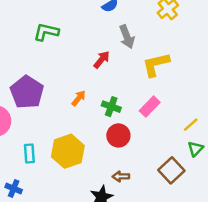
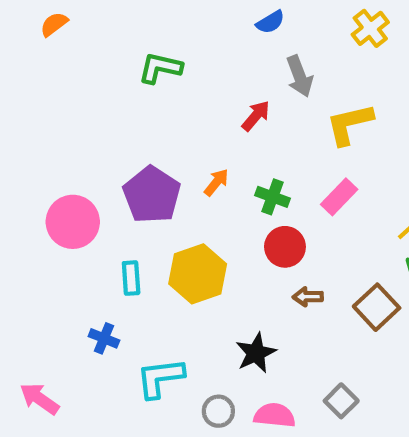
purple pentagon: (27, 92) -> (152, 195), moved
brown arrow: (121, 176) -> (308, 297), moved

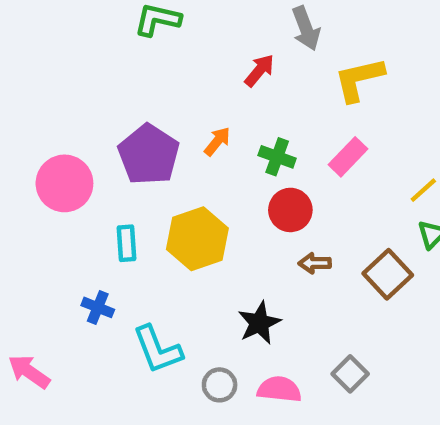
cyan L-shape: (160, 378) -> (158, 349), turned -104

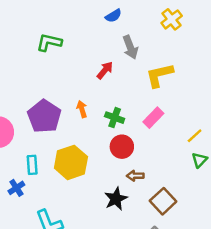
orange arrow: (217, 141) -> (82, 109), turned -56
brown square: (388, 274) -> (163, 201), moved
blue cross: (98, 307) -> (16, 188), moved, turned 35
black star: (259, 323) -> (116, 199), moved

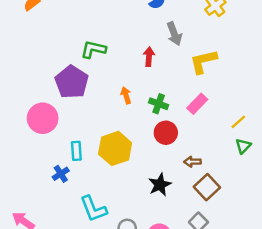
green L-shape: (49, 42) -> (93, 49), moved
red arrow: (105, 70) -> (149, 57), turned -36
purple pentagon: (44, 116) -> (72, 82), moved
brown arrow: (135, 176) -> (192, 162), moved

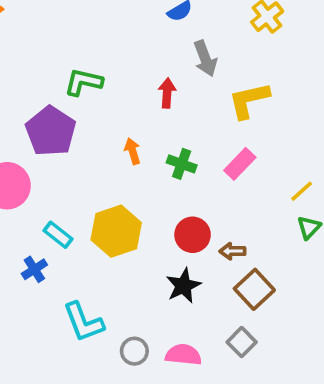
red circle: (166, 133) -> (193, 235), moved
cyan rectangle: (76, 151) -> (58, 235), turned -48

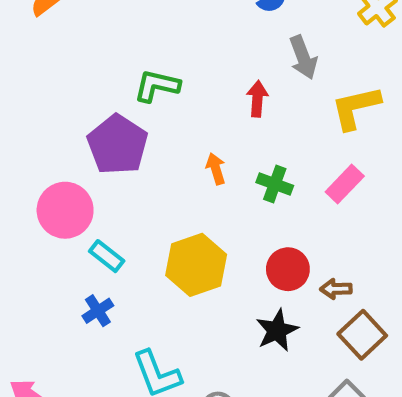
cyan rectangle: (58, 235) -> (107, 256), moved

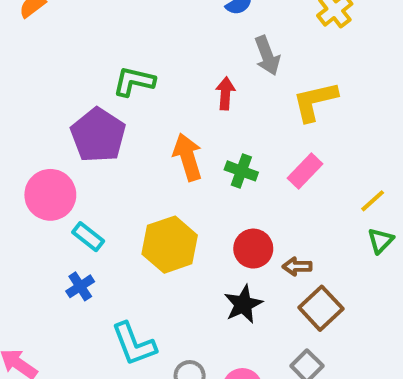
orange arrow: (216, 169) -> (188, 157), size x1.6

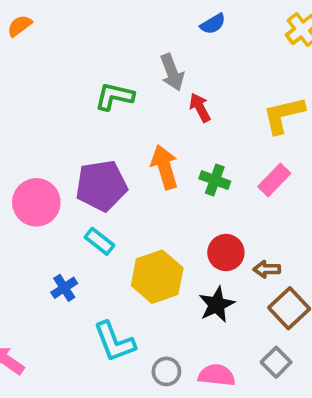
gray arrow: (267, 56) -> (172, 72), moved
red arrow: (225, 93) -> (200, 108), turned -32
purple pentagon: (98, 135) -> (101, 186), moved, turned 30
cyan rectangle: (88, 237) -> (100, 241), moved
yellow hexagon: (170, 245) -> (157, 277), moved

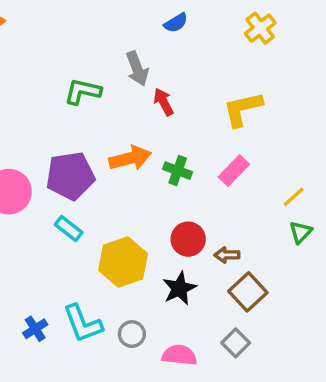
orange arrow: (165, 167) -> (130, 158), turned 93
blue cross: (64, 288) -> (35, 329), moved
gray circle: (166, 371) -> (132, 334), moved

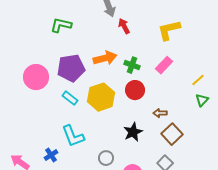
green L-shape: (83, 91) -> (61, 25), moved
red circle: (188, 239) -> (135, 90), moved
yellow hexagon: (123, 262) -> (101, 97), moved
cyan L-shape: (83, 323) -> (73, 136), moved

